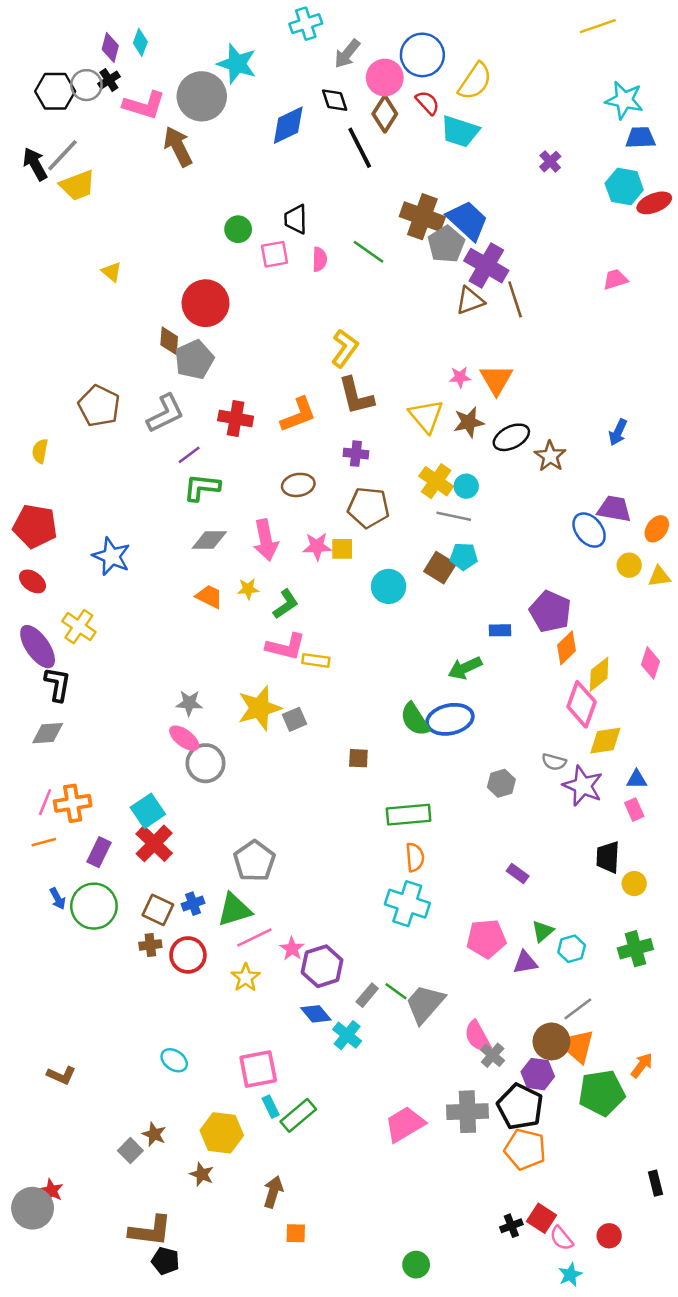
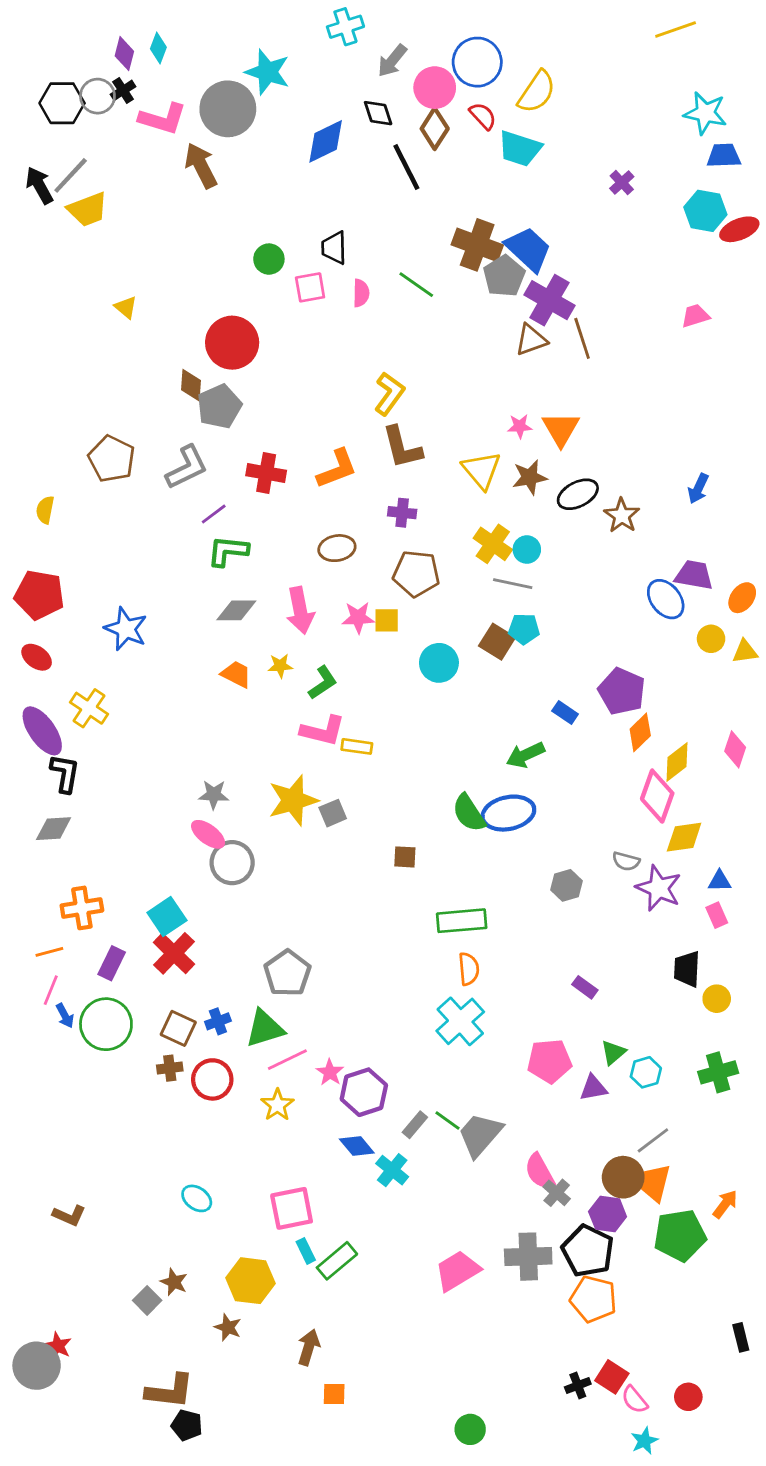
blue rectangle: (500, 630) -> (565, 712), turned 35
pink line: (45, 802) -> (51, 990), moved
cyan cross: (407, 904) -> (460, 1021), turned 30

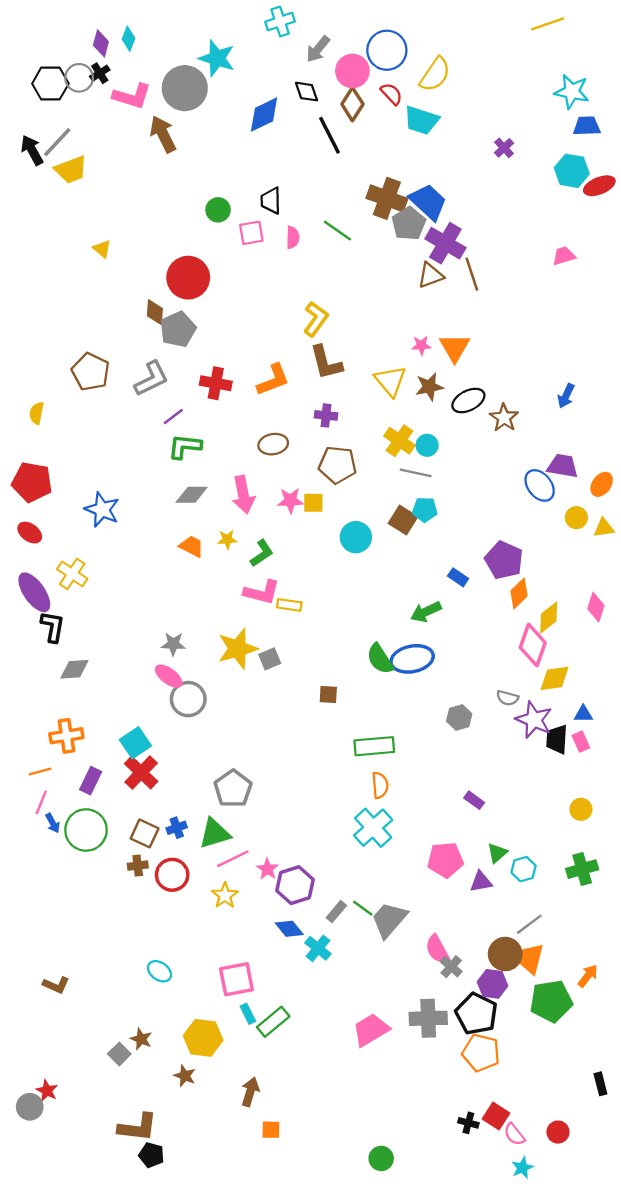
gray diamond: (54, 829) -> (75, 669), moved
black trapezoid: (687, 969) -> (557, 739), moved
gray circle: (37, 1366) -> (30, 1107), size x0.7
black cross: (578, 1385) -> (468, 1123), turned 36

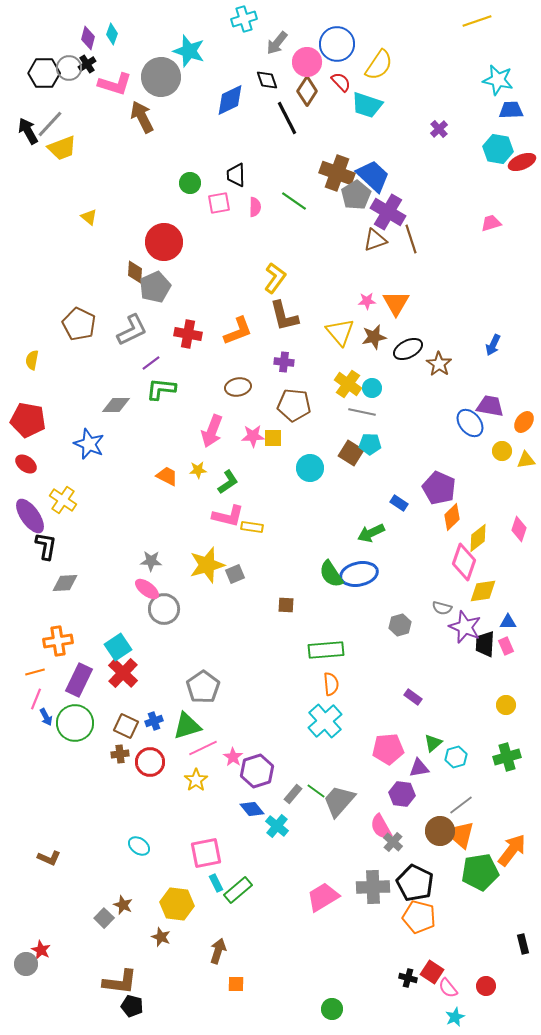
gray diamond: (192, 495) -> (116, 405), moved
pink arrow: (243, 495) -> (212, 431), turned 32
purple rectangle: (91, 781) -> (79, 680), size x1.4
orange arrow: (588, 976) -> (512, 850), size x1.6
purple hexagon: (493, 984) -> (402, 794), moved

